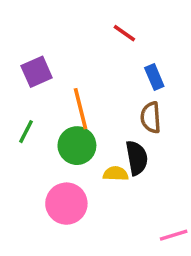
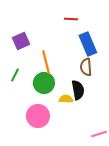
red line: (124, 33) -> (71, 19), turned -32
blue rectangle: (154, 77) -> (88, 44), size x1.6

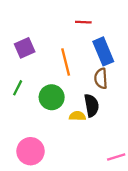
orange line: (46, 62) -> (66, 62), moved
pink circle: (38, 116) -> (30, 151), moved

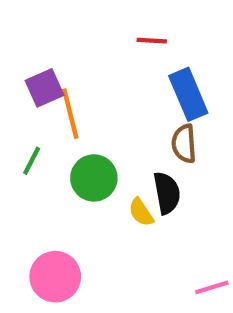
orange line: (66, 62) -> (70, 114), moved
yellow semicircle: (77, 116) -> (141, 212), turned -126

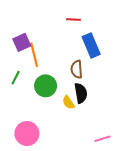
brown semicircle: (184, 144) -> (77, 69), moved

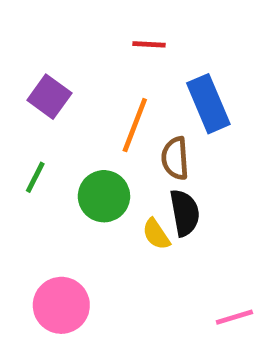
red line: (74, 20) -> (149, 44), moved
purple square: (22, 42) -> (49, 97), turned -30
orange line: (34, 55) -> (135, 125), moved, turned 35

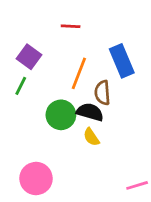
red line: (149, 44) -> (71, 26), moved
green line: (35, 177) -> (21, 86), moved
black semicircle: (185, 213) -> (90, 112), moved, turned -64

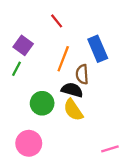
red line: (71, 26) -> (57, 21), turned 48
green circle: (61, 115) -> (42, 103), moved
yellow semicircle: (91, 137) -> (73, 110), size x1.5

